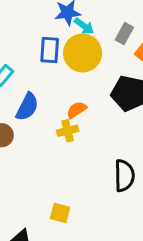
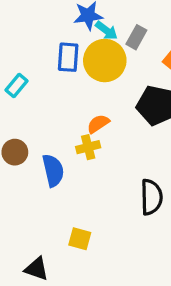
gray rectangle: (124, 34) -> (136, 37), moved
blue semicircle: (27, 107) -> (53, 170), moved, turned -40

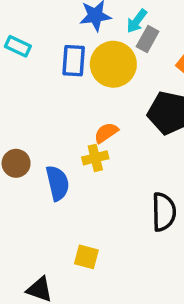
cyan arrow: (106, 31) -> (137, 21), moved, turned 90
cyan rectangle: (16, 85) -> (18, 46), moved, turned 75

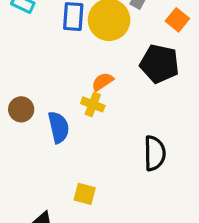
yellow cross: (95, 158) -> (93, 104), turned 35

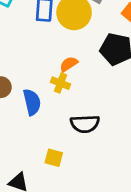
black semicircle: (155, 153) -> (85, 124), moved, turned 88

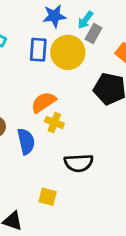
orange semicircle: (69, 64) -> (44, 102), moved, size x1.4

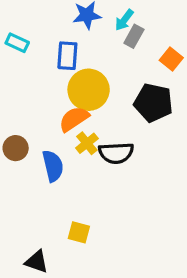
yellow circle: (68, 52) -> (89, 90), moved
yellow cross: (54, 122) -> (87, 143), turned 30
black semicircle: (79, 163) -> (116, 153), moved

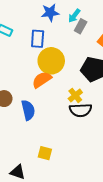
yellow cross: (87, 143) -> (75, 95), moved
black semicircle: (116, 153) -> (81, 110), moved

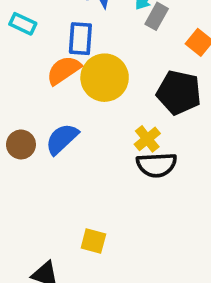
orange semicircle: (42, 80) -> (64, 70), moved
blue semicircle: (28, 110) -> (62, 139), moved, turned -120

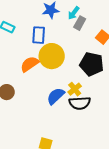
orange semicircle: (64, 70) -> (30, 64), moved
blue semicircle: (62, 139) -> (56, 96), moved

